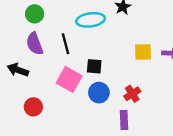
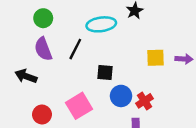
black line: (66, 44) -> (75, 49), turned 42
pink square: (69, 79) -> (79, 106), moved, turned 30
blue circle: (99, 93) -> (121, 96), moved

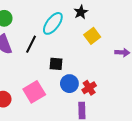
cyan ellipse: (101, 24) -> (53, 23), turned -45
yellow square: (156, 58) -> (92, 36), moved, turned -35

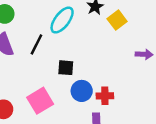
yellow square: (92, 36) -> (117, 20), moved
red cross: (89, 88) -> (105, 96), turned 32

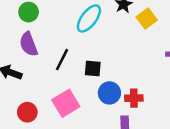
black line: (36, 44) -> (62, 60), moved

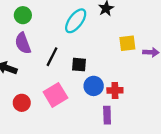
yellow square: (147, 18) -> (127, 43), moved, turned 30

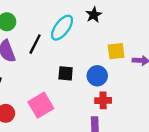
black line: (52, 57) -> (35, 44), moved
blue circle: (94, 86) -> (97, 76), moved

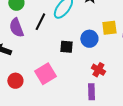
blue circle: (97, 76) -> (89, 39), moved
red cross: (103, 100) -> (98, 70), turned 32

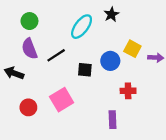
black line: (40, 22) -> (56, 55), moved, turned 30
yellow square: (109, 28) -> (132, 49), turned 35
red cross: (98, 70) -> (128, 91), moved, turned -32

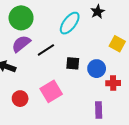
green circle: (29, 21) -> (21, 18), size x1.5
purple semicircle: (29, 49) -> (21, 44), turned 72
blue circle: (110, 61) -> (97, 69), moved

